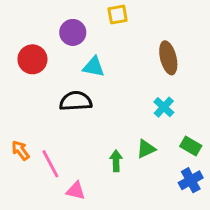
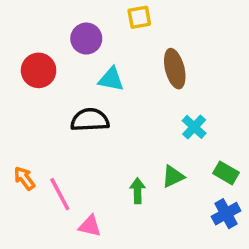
brown ellipse: (168, 58) -> (175, 69), moved

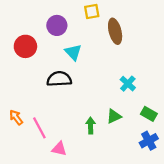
brown ellipse: (175, 69) -> (115, 31), moved
cyan triangle: (111, 79) -> (73, 52), turned 36

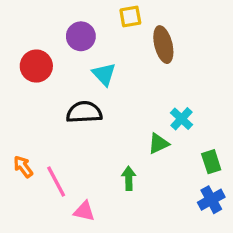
green rectangle: (149, 114) -> (211, 162), turned 42
green triangle: (114, 116) -> (158, 144), moved

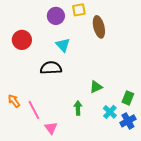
purple circle: (81, 36) -> (56, 16), moved
cyan cross: (182, 119) -> (110, 112), moved
green rectangle: (211, 162) -> (128, 98), turned 40
pink triangle: (84, 211) -> (51, 128), turned 40

